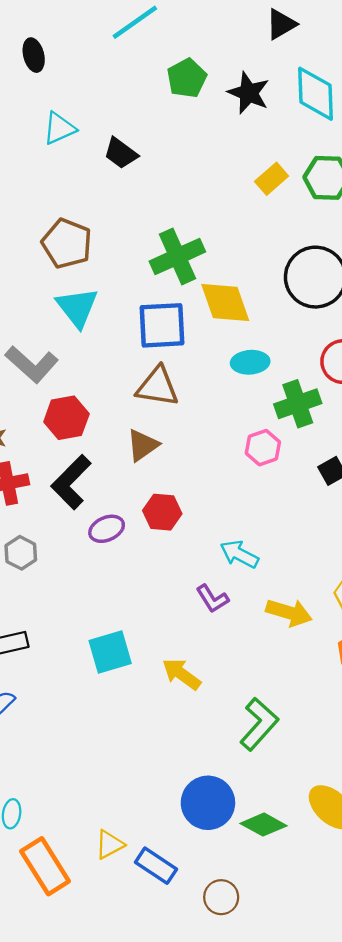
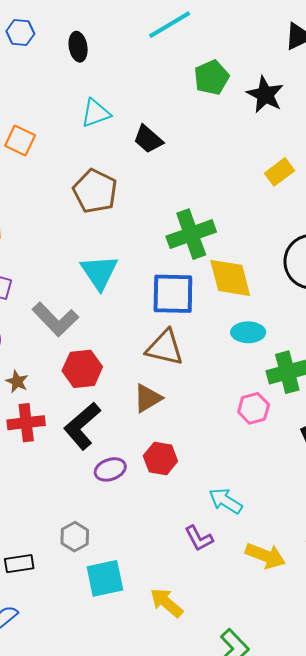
brown pentagon: (67, 243) -> (95, 191), moved
gray hexagon: (21, 553) -> (75, 537), moved

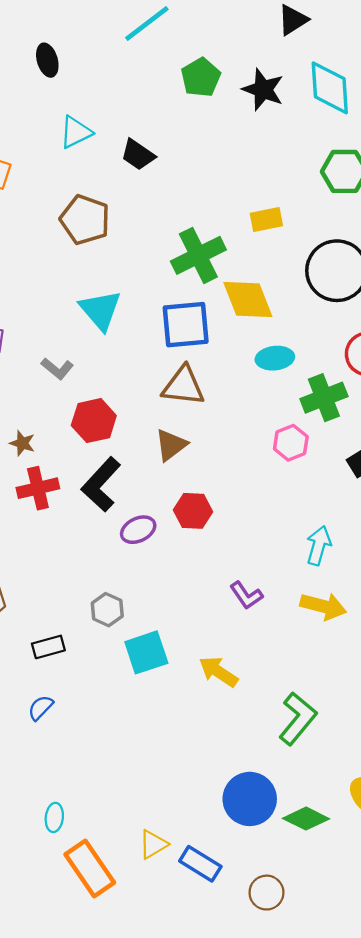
yellow rectangle: (279, 172) -> (266, 220), moved, turned 32
gray L-shape: (55, 319) -> (57, 368), size x0.6
cyan arrow: (226, 501) -> (319, 545), moved, turned 80

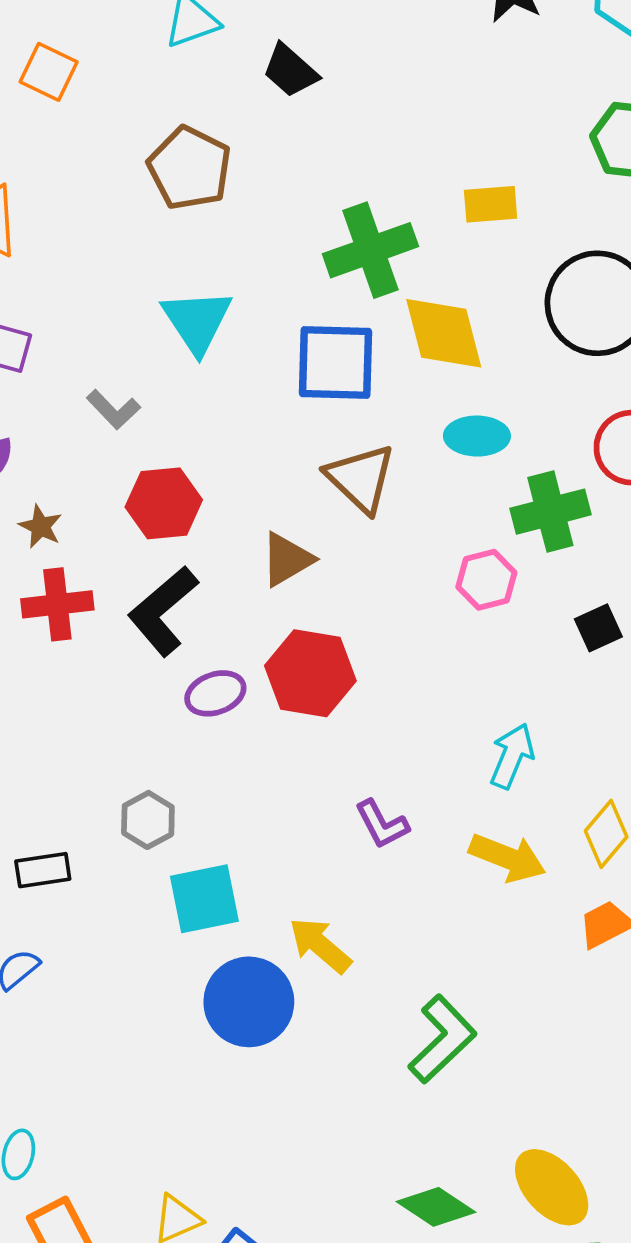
brown triangle: (183, 386) -> (361, 478), moved, turned 30
red hexagon: (193, 511) -> (310, 673), size x1.4
blue circle: (250, 799) -> (249, 1002), moved

